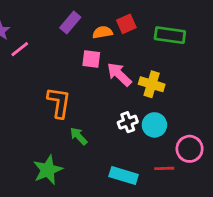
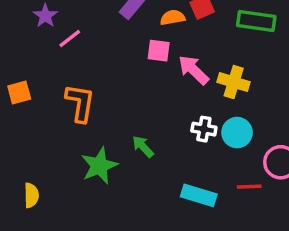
orange L-shape: (59, 102) -> (80, 103), moved
white cross: (128, 122) -> (204, 129), turned 30
green star: (48, 170) -> (99, 166), moved

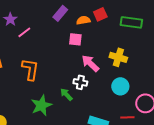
pink arrow: (193, 70) -> (90, 63), moved
white cross: (204, 129) -> (80, 82), moved

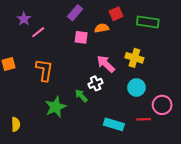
orange semicircle: (83, 20) -> (102, 28), moved
pink square: (75, 39) -> (81, 37), moved
white cross: (80, 82) -> (96, 83), turned -32

